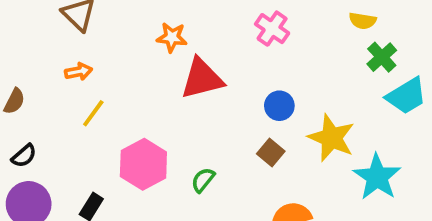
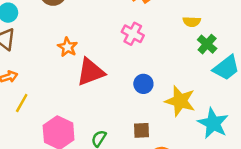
orange star: (172, 37) -> (68, 47), turned 30
brown square: (271, 153) -> (141, 130), moved, turned -36

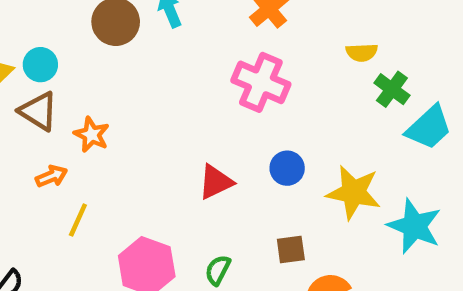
pink cross: (133, 34) -> (261, 82), size x1.4
orange star: (68, 47) -> (92, 135), moved
red triangle: (90, 72) -> (216, 182), moved, size x0.7

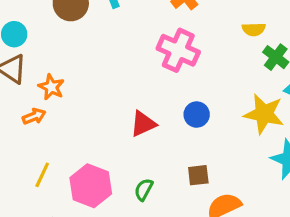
orange arrow: (52, 176) -> (34, 116), moved
yellow star: (354, 192) -> (264, 114), moved
yellow line: (78, 220) -> (42, 175), moved

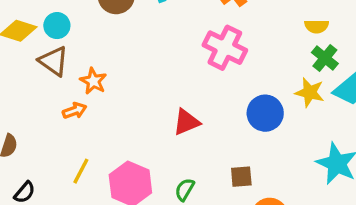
yellow semicircle: (254, 29) -> (317, 26), moved
yellow star: (264, 114) -> (310, 92), moved, size x0.7
blue circle: (197, 115) -> (265, 113), moved, size x1.4

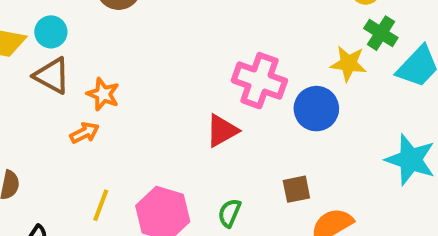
pink cross: (225, 48) -> (259, 81), moved
yellow star: (310, 92) -> (348, 64), moved

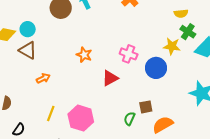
pink cross: (259, 81) -> (129, 54), size x0.7
orange star: (103, 94) -> (84, 55), moved
green semicircle: (229, 213) -> (129, 119), moved

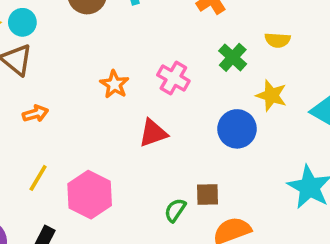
yellow semicircle: (181, 13) -> (278, 40), moved
green cross: (188, 32) -> (233, 57), moved
pink cross: (129, 54) -> (173, 78), moved

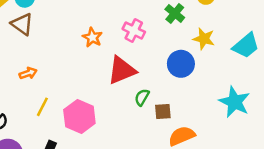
orange arrow: (35, 114) -> (28, 73), moved
red triangle: (153, 133) -> (122, 70), size x1.4
green semicircle: (175, 210) -> (142, 97), moved

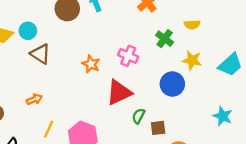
brown triangle: (22, 24) -> (40, 54), moved
cyan star: (235, 102) -> (223, 116), size x0.7

